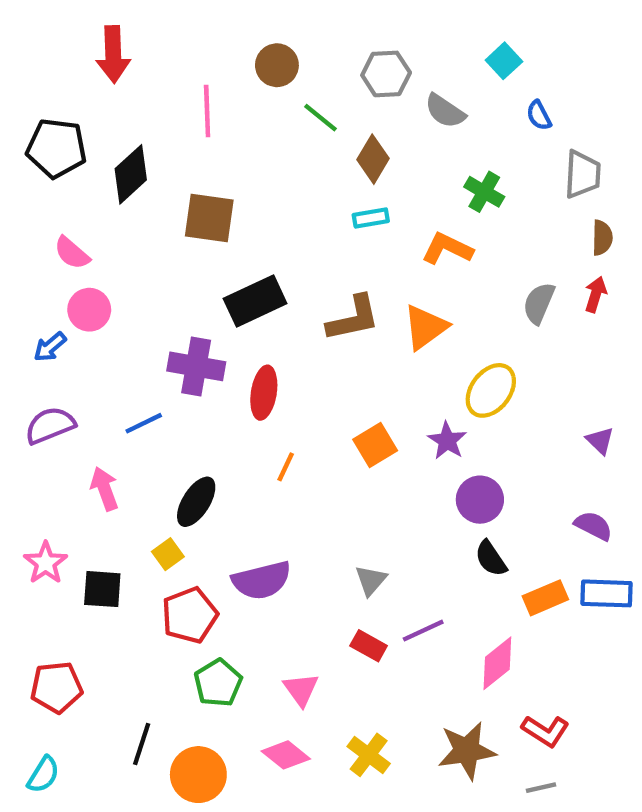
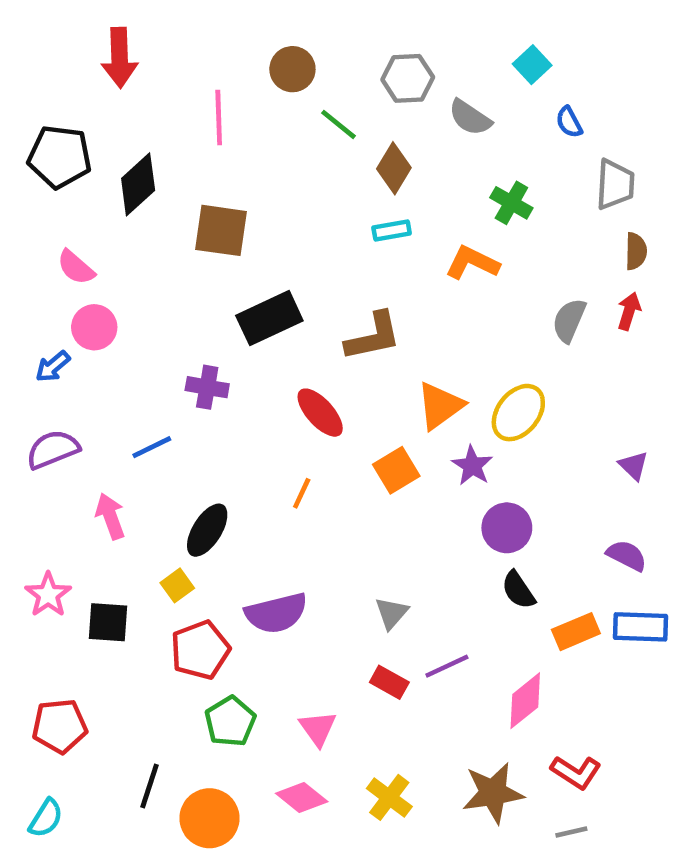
orange triangle: (425, 327) -> (440, 406), moved
purple cross: (196, 366) -> (207, 387), size x0.7
red ellipse: (264, 393) -> (320, 413), moved, turned -51

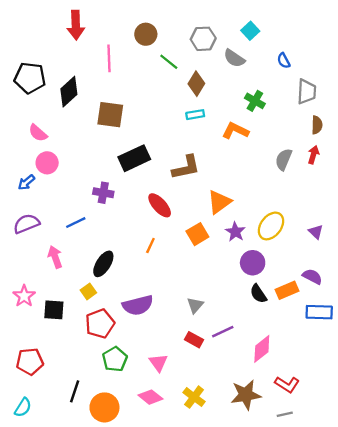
red arrow: (120, 58) -> (76, 25), moved
cyan square: (532, 65) -> (250, 31), moved
yellow ellipse: (518, 413) -> (271, 226), moved
orange rectangle: (576, 632) -> (287, 290), moved

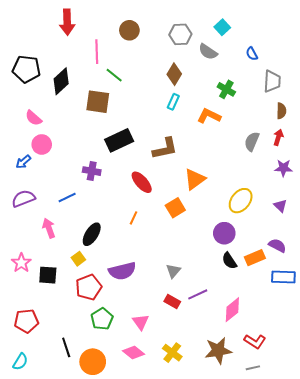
green line: (169, 62) -> (114, 75), moved
cyan rectangle: (195, 115) -> (173, 102), turned -56
purple star: (235, 232) -> (283, 168), moved, turned -30
black line: (75, 391) -> (66, 347), turned -36

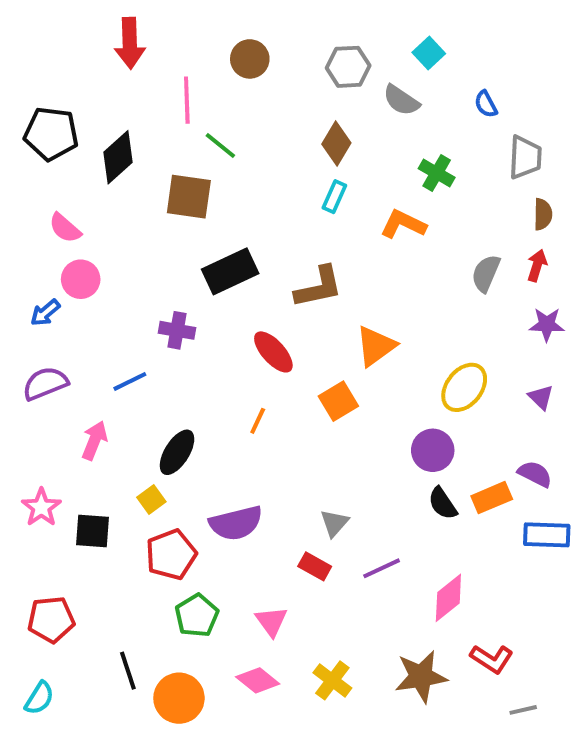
pink arrow: (49, 228) -> (94, 440), turned 42
red rectangle: (172, 302) -> (315, 566), moved
gray line: (253, 368) -> (523, 710), moved

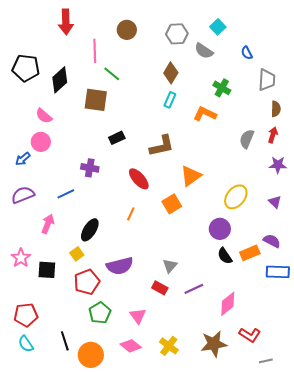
pink semicircle: (65, 228) -> (44, 116), moved
black rectangle: (230, 271) -> (117, 138), size x0.6
cyan semicircle: (39, 698) -> (26, 344), moved, turned 114

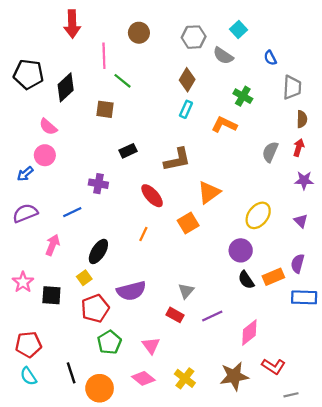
brown square: (96, 100) -> (105, 109), size x0.7
purple semicircle: (272, 241) -> (298, 264), turned -102

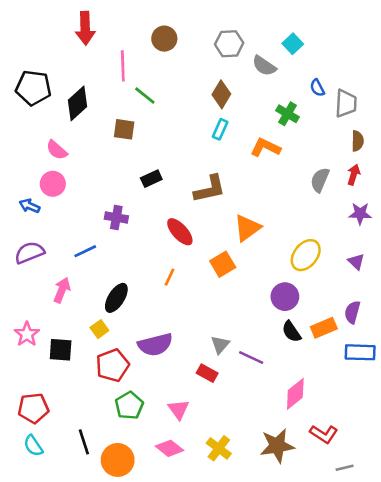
cyan square: (238, 29) -> (293, 44), moved
blue semicircle: (270, 58) -> (317, 88), moved
blue arrow: (25, 174) -> (29, 206), turned 63
purple line: (212, 316) -> (251, 358), moved, turned 50

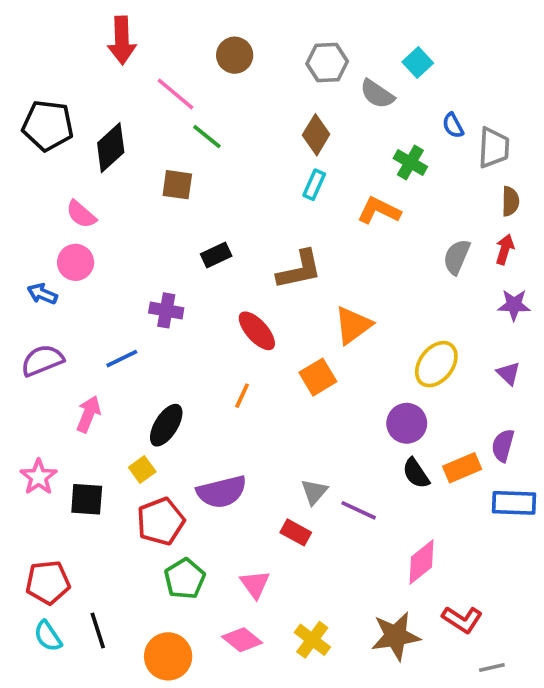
pink line: (123, 66) -> (175, 94), turned -48
black line: (84, 442) -> (98, 631), moved

